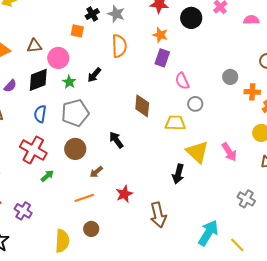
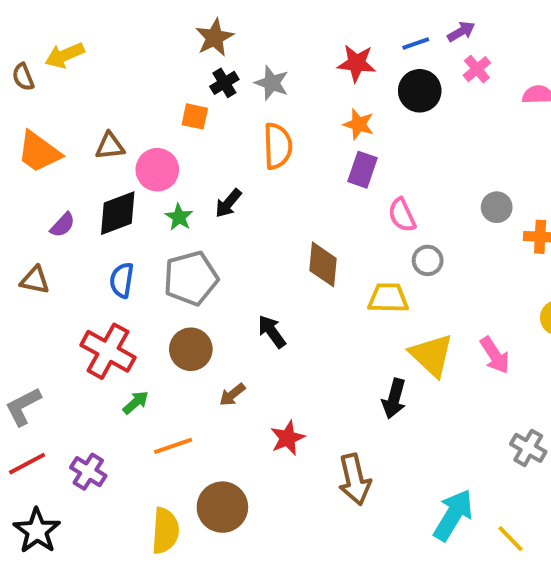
orange line: (84, 198) -> (173, 446), moved
brown circle: (91, 229) -> (222, 507), size x1.6

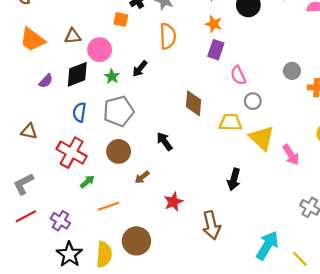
brown triangle: (35, 280) -> (29, 131), moved
yellow triangle: (432, 355) -> (262, 138), moved
black star: (37, 531) -> (69, 254), moved

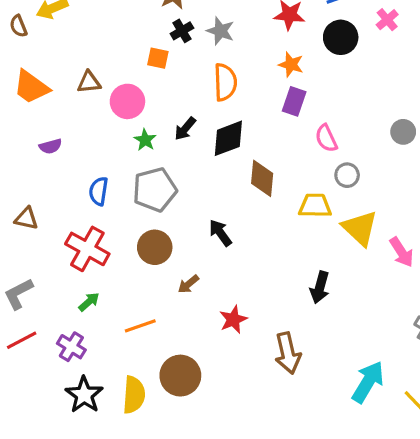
black diamond: (77, 74) -> (228, 138), moved
purple semicircle: (46, 81) -> (50, 146), turned 32
green arrow: (87, 182) -> (89, 302), moved

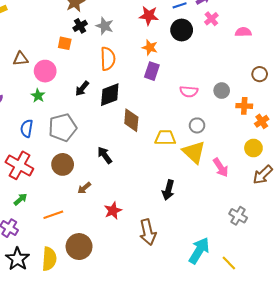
pink semicircle: (326, 138) -> (189, 92), moved, turned -60
green star: (145, 140) -> (38, 96), moved
gray circle: (347, 175) -> (197, 125), moved

